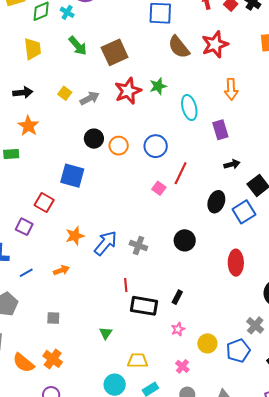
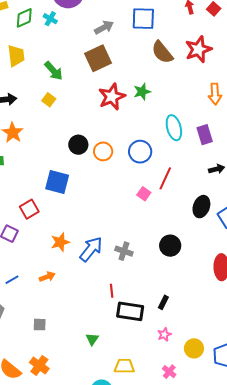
green arrow: (78, 46) -> (54, 71), moved
gray arrow: (90, 98) -> (104, 27), moved
cyan ellipse: (189, 107) -> (174, 128), moved
red square: (44, 203) -> (29, 209), turned 30

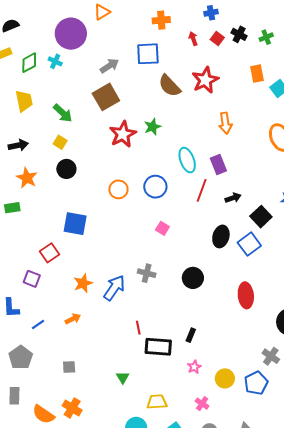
black circle: (78, 145) -> (66, 169), moved
red line: (165, 178) -> (202, 190), moved
gray cross: (124, 251) -> (147, 273), moved

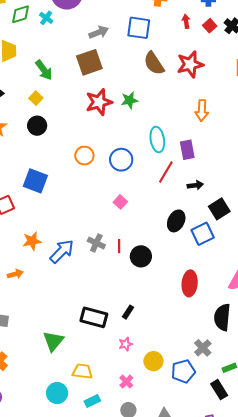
red line: (138, 328) -> (119, 246), moved
green triangle: (123, 377) -> (53, 341), size x1.6

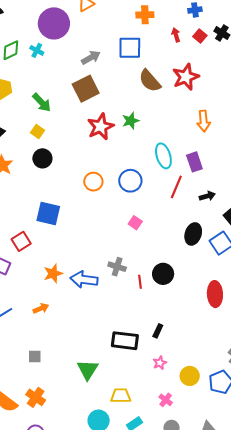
red line: (119, 246) -> (140, 282), moved
blue arrow: (62, 251) -> (84, 280), turned -120

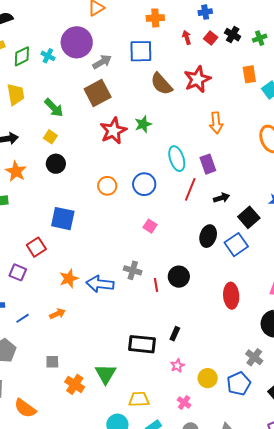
purple circle: (54, 23) -> (77, 42), moved
orange cross: (36, 397) -> (75, 384), moved

